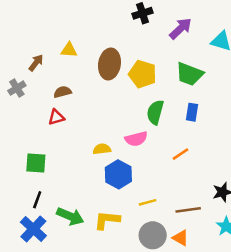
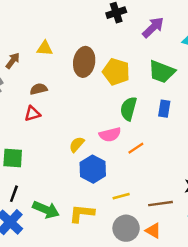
yellow semicircle: (102, 149) -> (77, 144), turned -42
orange line: (181, 154) -> (136, 148), moved

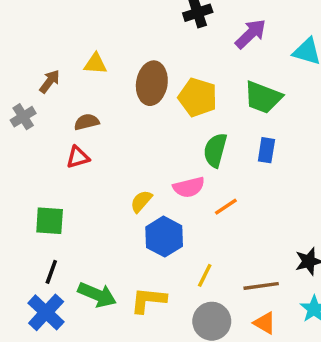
yellow line: (121, 196) -> (205, 275), turned -49
orange triangle: (153, 231) -> (265, 323), moved

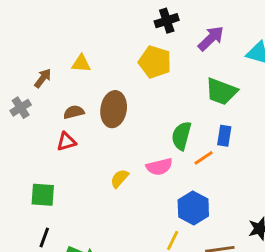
brown ellipse: (152, 83) -> (114, 109), moved
yellow pentagon: (198, 97) -> (155, 62), moved
orange line: (226, 207) -> (204, 158), moved
blue hexagon: (164, 237) -> (193, 208), moved

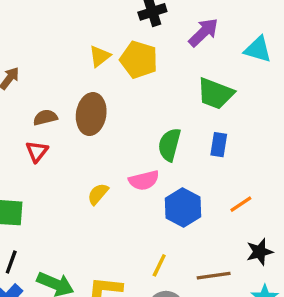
yellow triangle: (81, 63) -> (100, 56), moved, turned -42
red triangle: (66, 142) -> (37, 151), turned -36
orange line: (204, 158) -> (241, 204), moved
blue hexagon: (193, 208) -> (183, 208), moved

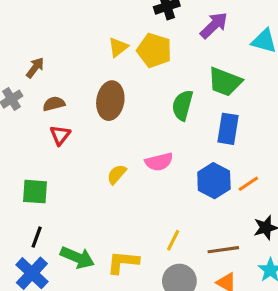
brown semicircle: (45, 117) -> (54, 104), moved
green semicircle: (169, 145) -> (183, 105), moved
blue rectangle: (219, 145) -> (228, 129), size x1.4
blue hexagon: (183, 208) -> (214, 181), moved

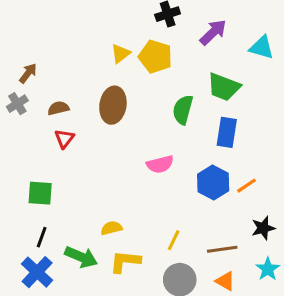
brown arrow: (35, 68) -> (28, 73), moved
yellow semicircle: (117, 174) -> (111, 228), moved, turned 35

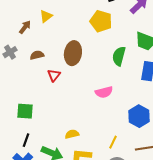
yellow triangle: (121, 54) -> (46, 16), moved
brown arrow: (28, 73) -> (25, 27), moved
red triangle: (64, 139) -> (54, 75), moved
blue hexagon: (213, 183) -> (139, 116), moved

